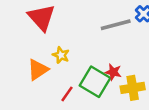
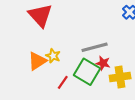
gray line: (116, 25) -> (95, 47), moved
yellow star: (61, 55) -> (53, 56), moved

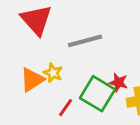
gray line: (95, 47) -> (85, 41), moved

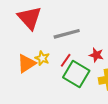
red star: (118, 83) -> (96, 55), moved
red line: (66, 108) -> (66, 60), moved

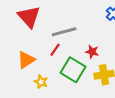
yellow star: (42, 58) -> (41, 82), moved
red line: (66, 60) -> (55, 50), moved

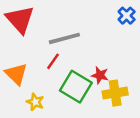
red star: (92, 52) -> (100, 75), moved
orange triangle: (26, 60) -> (16, 74), turned -42

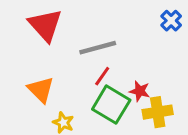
red line: (53, 61) -> (102, 76), moved

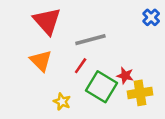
red line: (102, 76) -> (81, 66), moved
orange triangle: (41, 90) -> (41, 61), moved

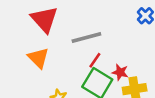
red line: (81, 66) -> (95, 60), moved

